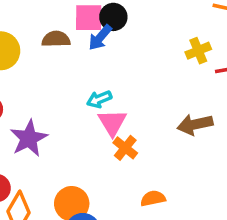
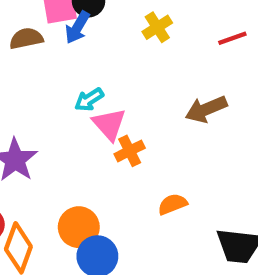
yellow cross: (198, 51) -> (157, 27), moved
orange cross: (125, 148) -> (130, 151), turned 35

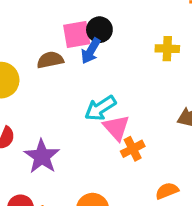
yellow cross: (157, 27) -> (167, 49), moved, turned 35
cyan arrow: (89, 100) -> (100, 108), size x1.4

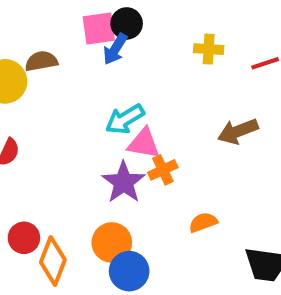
brown semicircle: (50, 60) -> (41, 61), moved
pink triangle: (116, 128) -> (144, 144), turned -40
purple star: (42, 156) -> (124, 182), moved

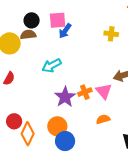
black circle: (127, 23) -> (32, 20), moved
cyan arrow: (125, 119) -> (52, 66), moved
pink triangle: (144, 144) -> (104, 91), moved, turned 36

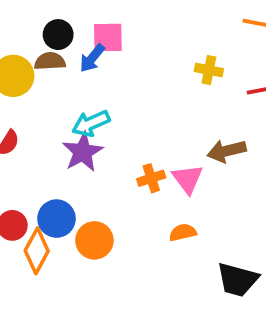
blue arrow: (65, 31) -> (92, 58), moved
purple star: (65, 97) -> (83, 152), moved
blue circle: (65, 141) -> (56, 219), moved

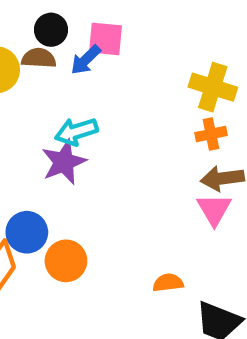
yellow cross: (209, 70) -> (213, 87), size x1.5
orange cross: (151, 178) -> (211, 134), moved
pink triangle: (188, 179) -> (214, 209), moved
orange semicircle: (183, 232) -> (168, 283), moved

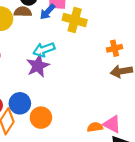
yellow cross: (213, 87) -> (75, 20), moved
pink triangle: (214, 209) -> (112, 124), moved, turned -30

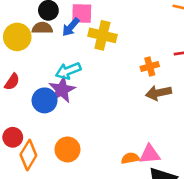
blue circle: (20, 103) -> (45, 100), moved
pink triangle: (112, 124) -> (150, 154), turned -30

